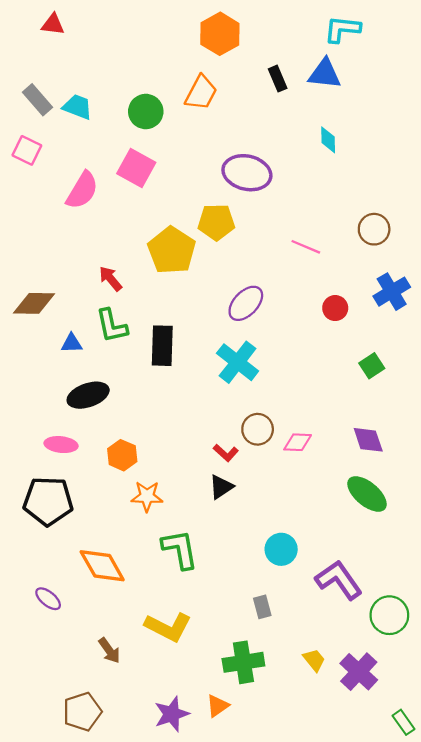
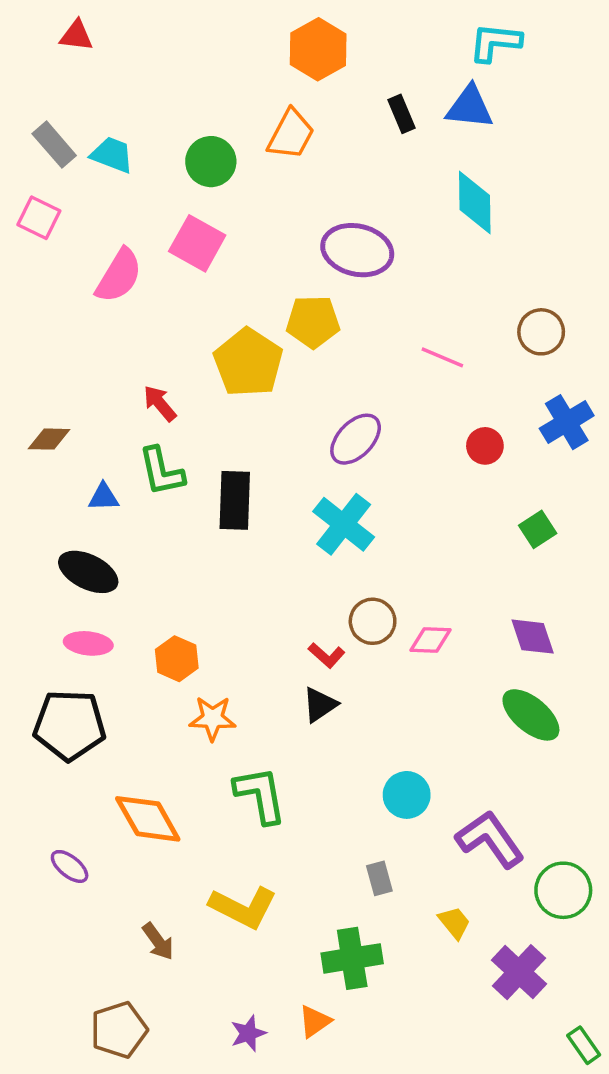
cyan diamond: (328, 140) -> (475, 202), size x1.6
brown diamond: (34, 303) -> (49, 439), size x0.7
black ellipse: (88, 395) -> (88, 572), moved, turned 45
yellow trapezoid: (314, 660) -> (454, 923), moved
purple star: (172, 714) -> (248, 1033), size x0.7

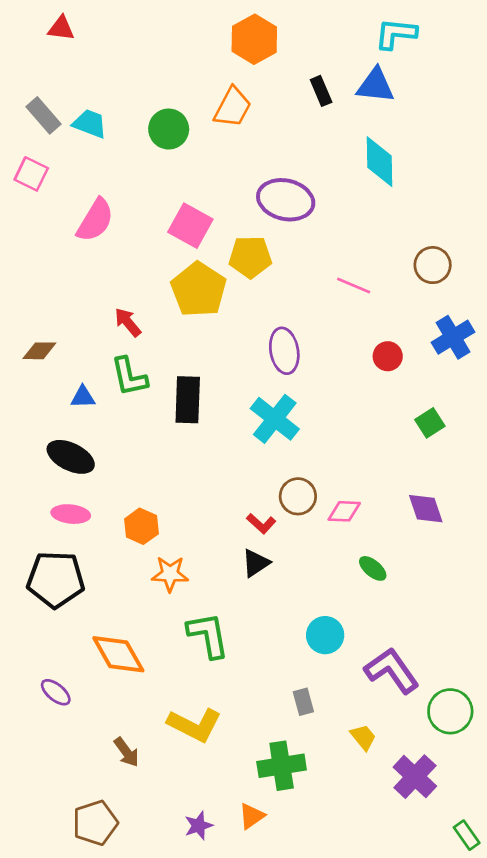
pink square: (197, 243) -> (190, 226), moved
purple ellipse: (356, 439) -> (284, 351), turned -54
green ellipse: (531, 715) -> (373, 568), moved, size x0.6

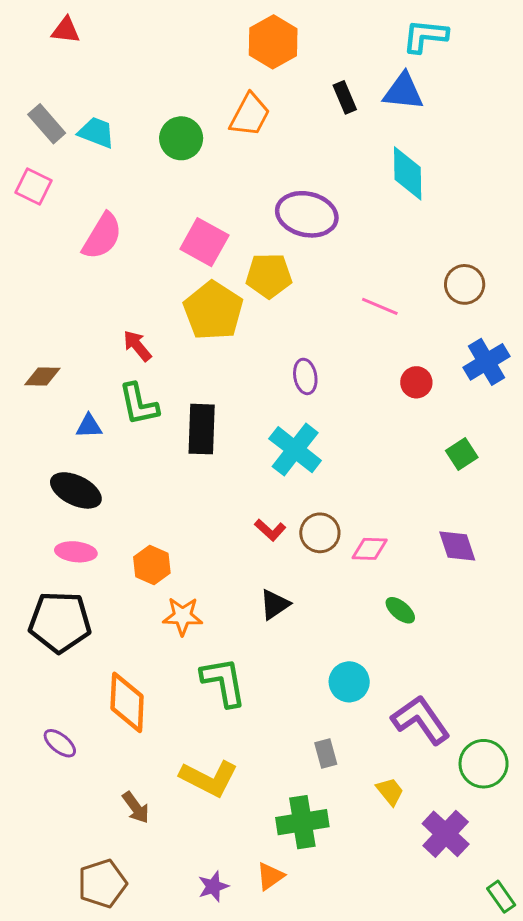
purple ellipse: (284, 351) -> (305, 376), size x0.7
red L-shape: (261, 524) -> (270, 530), moved
orange diamond: (118, 654) -> (127, 702), turned 32

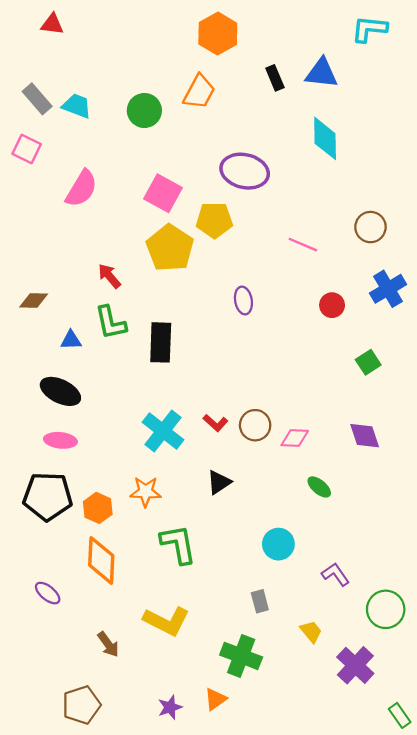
cyan L-shape: (425, 36) -> (369, 29), moved
cyan cross: (295, 450) -> (163, 431), moved
orange hexagon: (152, 565) -> (98, 508), moved
purple L-shape: (421, 720) -> (336, 574), size x0.6
green cross: (302, 822) -> (241, 656), turned 30

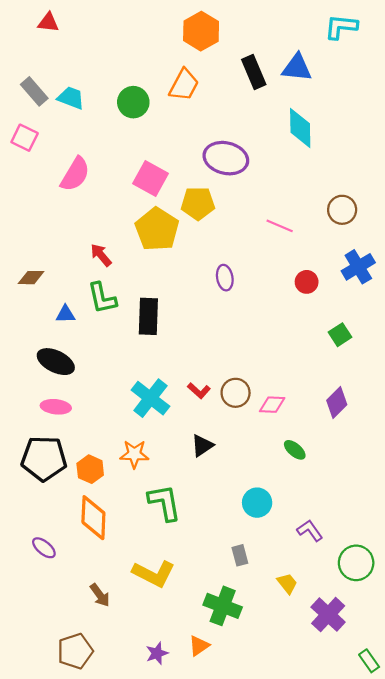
black rectangle: (275, 78) -> (254, 72), size x1.4
purple diamond: (365, 436) -> (337, 402), turned 64

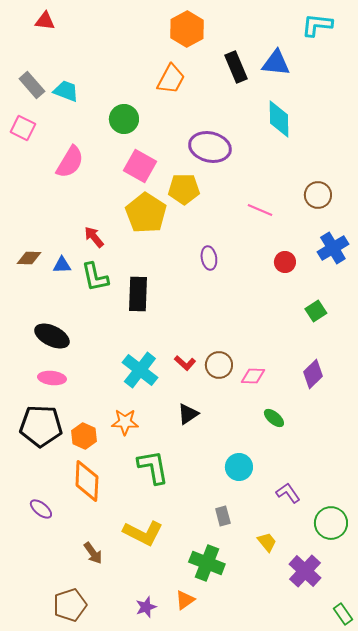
green circle: (133, 102) -> (124, 119), moved
blue triangle: (65, 314) -> (62, 265), moved

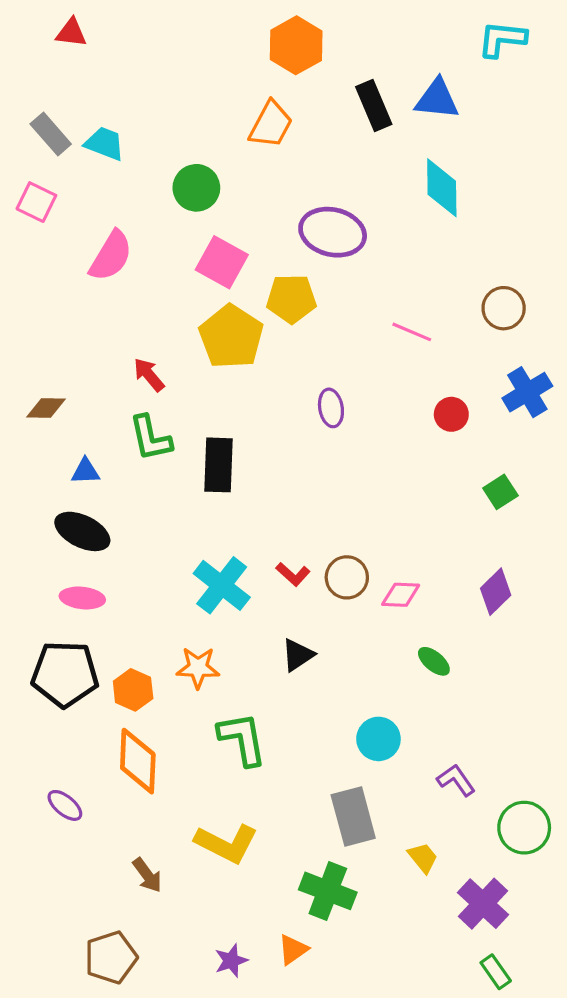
blue triangle: (62, 265) -> (86, 471), moved
gray rectangle: (223, 516) -> (353, 817), size x1.8
green rectangle: (343, 614) -> (496, 972), moved

